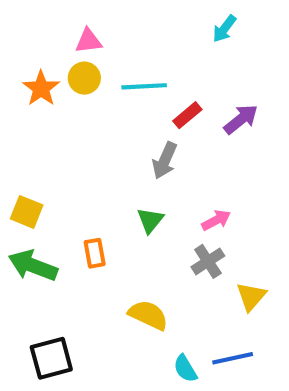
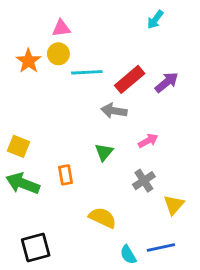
cyan line: (144, 86) -> (87, 72), moved
red rectangle: (187, 115) -> (130, 79), size x1.5
gray arrow: (165, 160) -> (114, 111), turned 75
pink arrow: (216, 220) -> (148, 141), moved

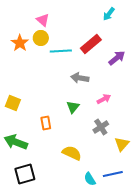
pink triangle: (61, 28) -> (43, 20), turned 48
red rectangle: (130, 79) -> (91, 44), moved
green arrow: (23, 183) -> (16, 142), moved

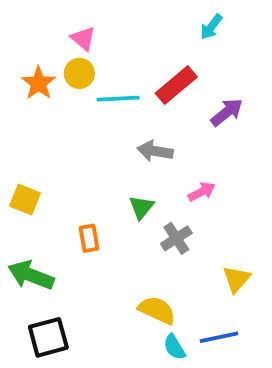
gray cross: (101, 127) -> (176, 238), moved
yellow semicircle: (72, 153) -> (157, 310), moved

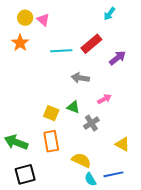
yellow circle: (79, 73) -> (25, 18), moved
yellow square: (25, 200) -> (51, 113), moved
green triangle: (141, 207) -> (73, 107), turned -48
orange rectangle: (89, 238) -> (51, 141), moved, size x1.5
yellow triangle: (236, 279) -> (123, 144), turned -42

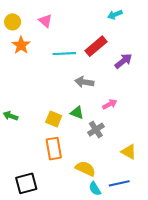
cyan arrow: (109, 14) -> (115, 15), turned 32
yellow circle: (25, 18) -> (13, 22), moved
green arrow: (16, 142) -> (10, 116), moved, size x0.6

